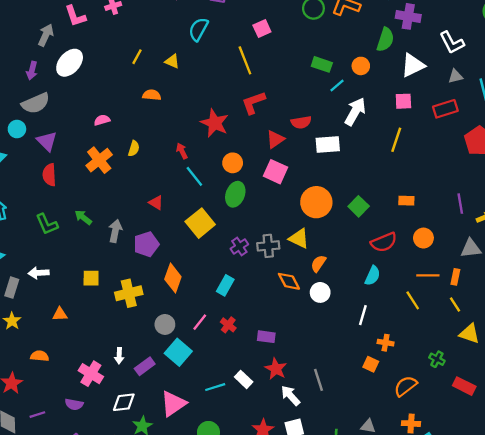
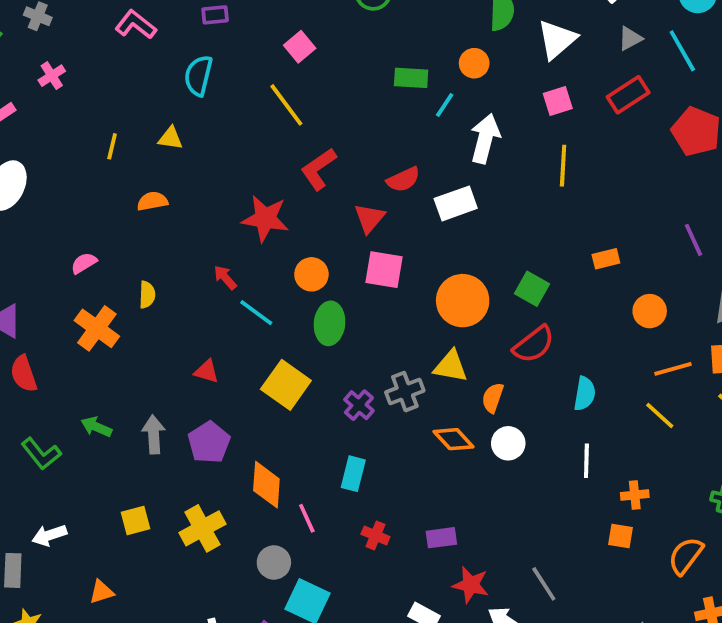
red semicircle: (384, 242) -> (534, 344), moved
pink line: (200, 322) -> (307, 518), moved, turned -48

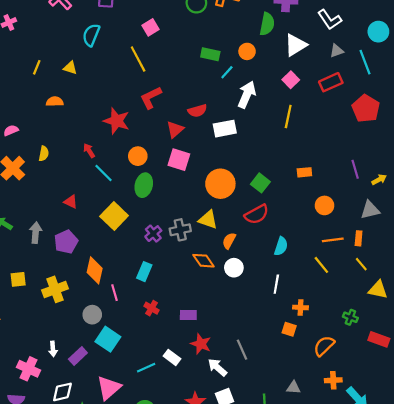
pink square: (558, 101) -> (291, 80), turned -35

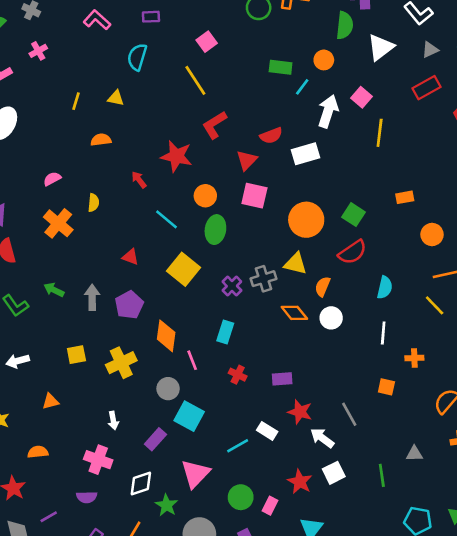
pink square: (291, 80) -> (361, 97), moved
red arrow: (89, 151) -> (139, 180), moved
orange square: (289, 329) -> (386, 387), moved
white arrow: (53, 349) -> (113, 420), moved

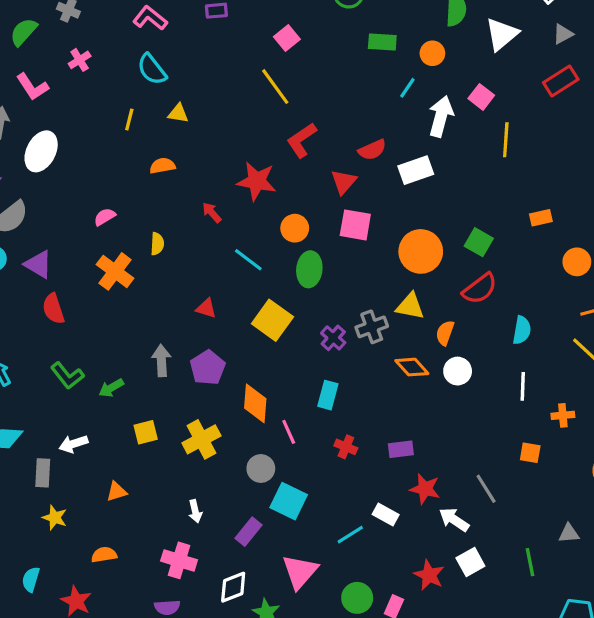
cyan semicircle: (137, 57) -> (152, 69), moved, turned -52
green rectangle: (281, 67) -> (382, 42), moved
green arrow: (54, 290) -> (111, 388), moved, turned -54

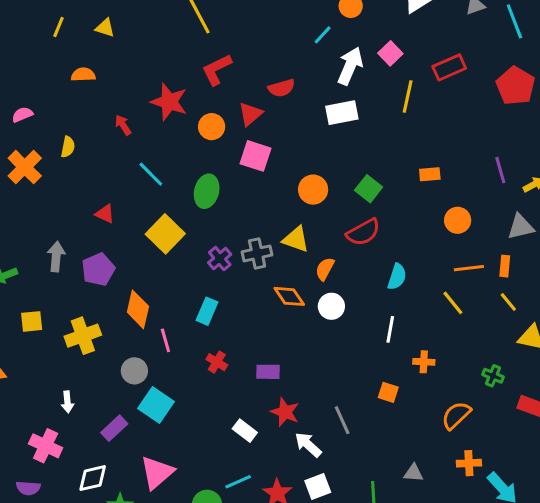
red rectangle: (561, 81) -> (449, 67), moved
white rectangle: (416, 170) -> (342, 113), moved
orange circle: (295, 228) -> (212, 127), moved
orange circle: (421, 251) -> (313, 190), size x0.7
cyan line: (350, 535) -> (238, 482), moved

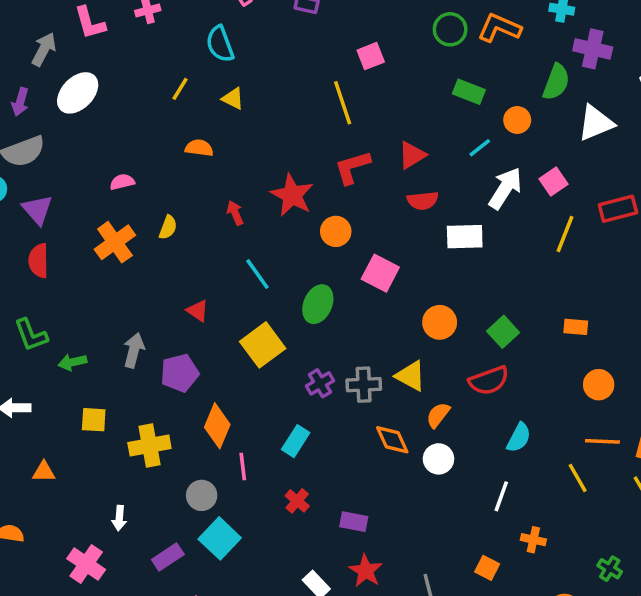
white rectangle: (342, 113) -> (465, 237), moved
red triangle: (250, 114) -> (412, 155), moved

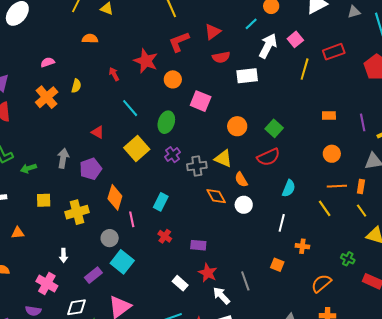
orange rectangle: (576, 327) -> (329, 116), moved
purple cross: (320, 383) -> (172, 155), moved
orange semicircle: (438, 415) -> (241, 180), turned -63

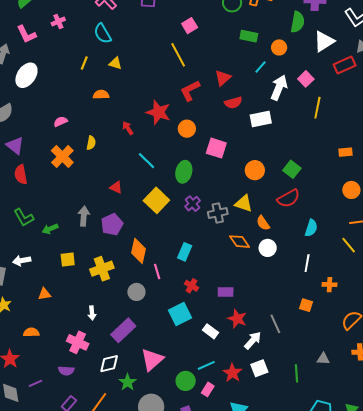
red rectangle: (334, 52) -> (345, 65), moved
cyan square: (122, 262) -> (180, 314), moved, turned 30
purple rectangle: (93, 275) -> (123, 330), size x1.4
white arrow: (221, 296) -> (253, 340), turned 90

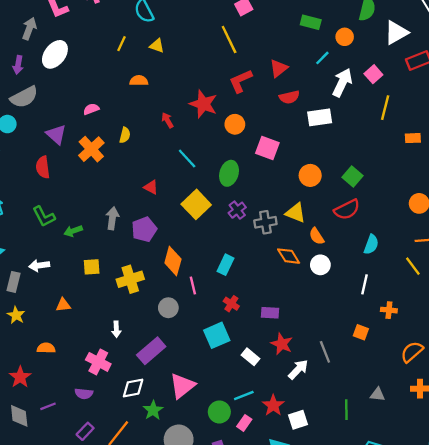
purple triangle: (15, 146) -> (56, 134), moved
orange rectangle: (346, 152) -> (413, 138), moved
white square: (259, 368) -> (298, 420), moved

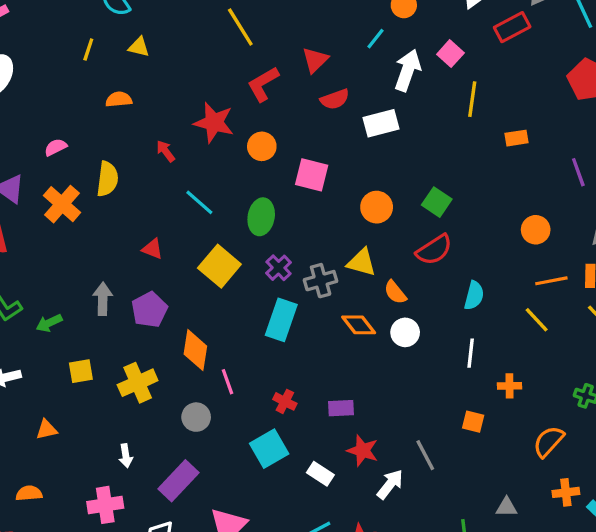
yellow semicircle: (125, 135) -> (107, 179), size x1.5
cyan rectangle: (225, 265) -> (281, 320), moved, size x1.4
pink cross: (98, 362) -> (105, 505), turned -30

